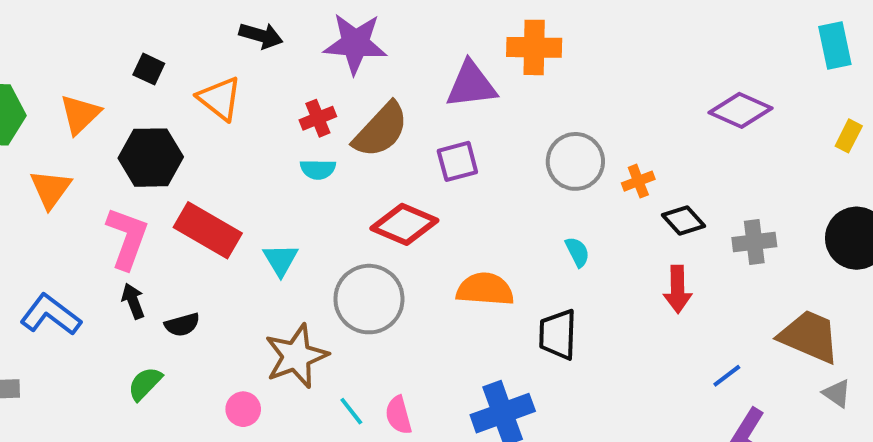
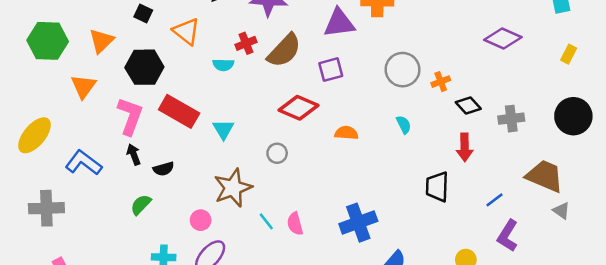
cyan semicircle: (318, 169) -> (223, 65), moved
orange semicircle: (485, 289) -> (346, 133), moved, size x0.7
gray circle: (369, 299) -> (277, 153), size x0.5
black trapezoid: (558, 334) -> (437, 187), moved

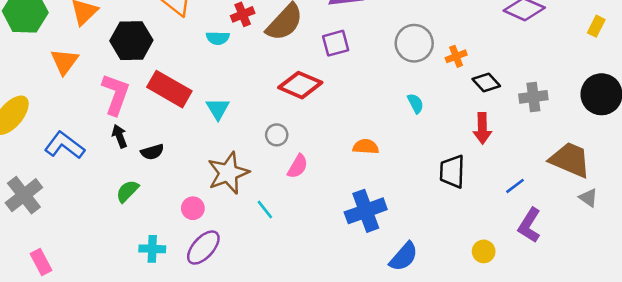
orange semicircle: (346, 133) -> (366, 147), moved
gray cross: (46, 208) -> (24, 195), turned -36
pink semicircle: (295, 224) -> (298, 166), moved, turned -135

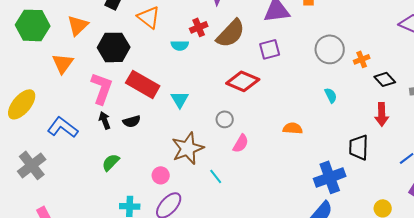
black semicircle: (152, 152) -> (132, 121), moved
blue cross: (366, 211) -> (330, 177), moved

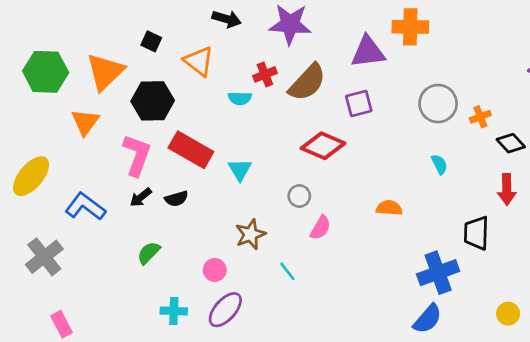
orange triangle: (78, 25) -> (105, 72), size x1.4
black arrow: (105, 120) -> (141, 197), turned -108
brown star: (188, 148) -> (250, 234), size x0.7

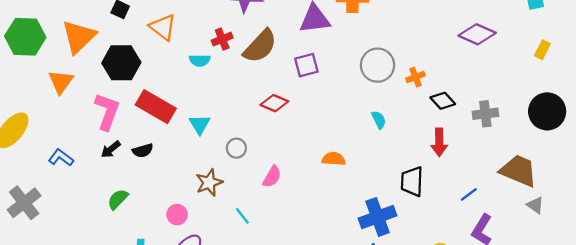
red diamond: (323, 146) -> (274, 103), size x0.7
gray circle: (299, 196) -> (236, 148), moved
blue L-shape: (85, 207) -> (61, 158), size x0.7

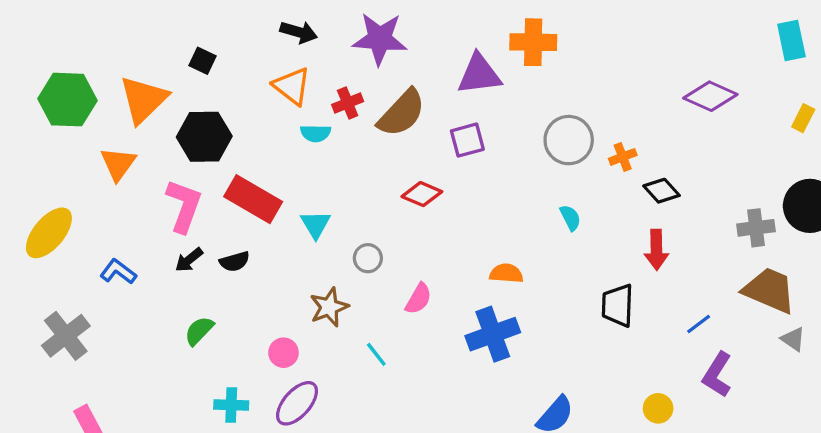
orange triangle: (163, 27) -> (292, 86), moved
gray cross: (485, 114) -> (756, 228), moved
blue cross: (378, 217) -> (493, 334), moved

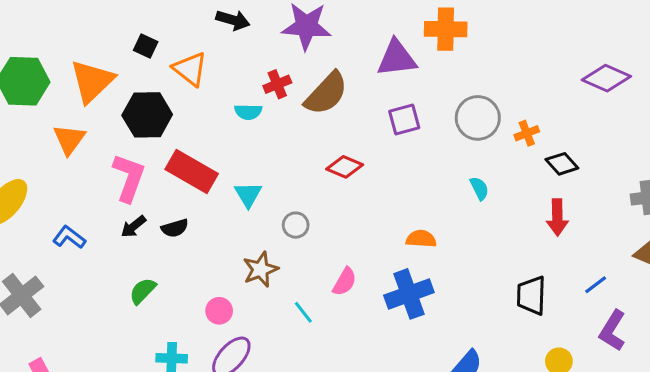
orange triangle: (292, 86) -> (190, 69), moved
purple square: (467, 140) -> (404, 119), moved
pink semicircle: (418, 299) -> (345, 282), moved
black trapezoid: (618, 305) -> (531, 295), moved

